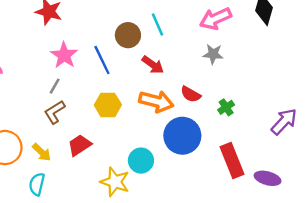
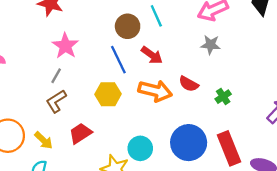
blue line: (102, 60) -> (118, 60), moved
blue circle: (182, 136) -> (189, 143), moved

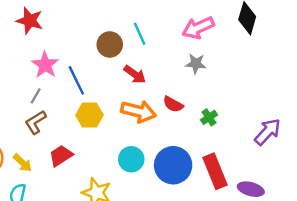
blue line: (118, 60) -> (76, 80), moved
cyan circle: (140, 148) -> (131, 159), moved

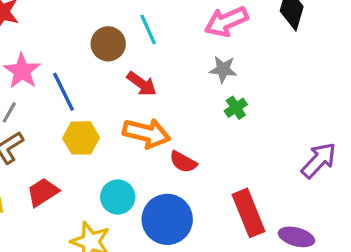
red semicircle: (173, 104) -> (183, 162), moved
green cross: (209, 117) -> (236, 108), moved
cyan circle: (131, 159) -> (118, 197), moved
blue circle: (173, 165) -> (167, 219), moved

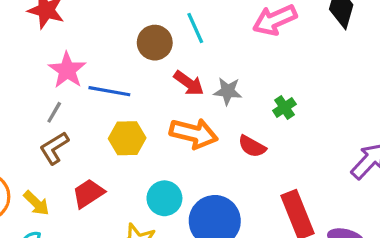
gray star: (223, 69) -> (228, 91), moved
blue line: (63, 92) -> (109, 91), turned -54
red semicircle: (183, 162) -> (252, 146), moved

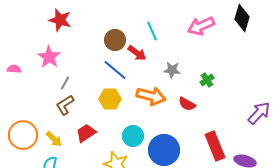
brown circle: (155, 43) -> (115, 40), moved
pink star: (67, 70) -> (49, 57), moved
red arrow: (189, 83) -> (137, 53), moved
blue line: (109, 91) -> (115, 70), moved, turned 30

